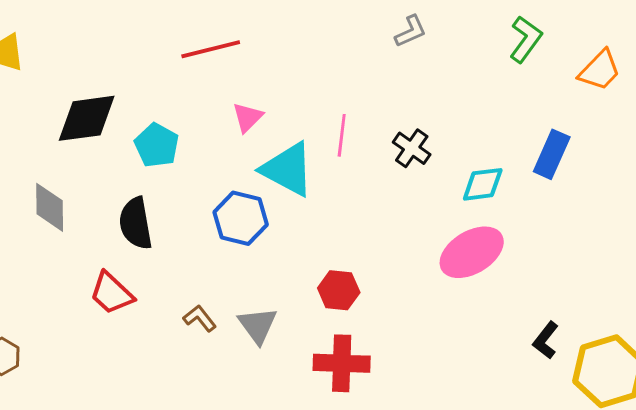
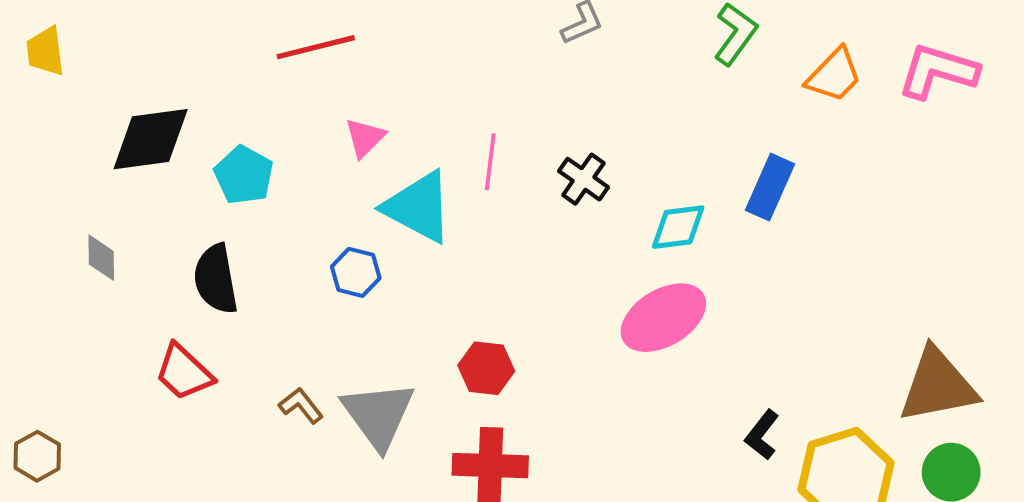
gray diamond: (50, 207) -> (101, 258), size x0.7
blue hexagon: (241, 218) -> (356, 272), size x0.7
gray triangle: (258, 325) -> (378, 415), size x1.4

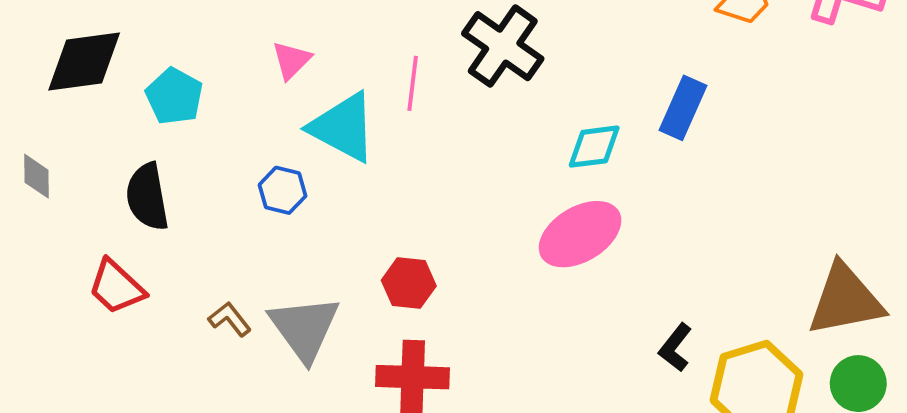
black cross: (583, 179) -> (503, 46), moved, size x1.6

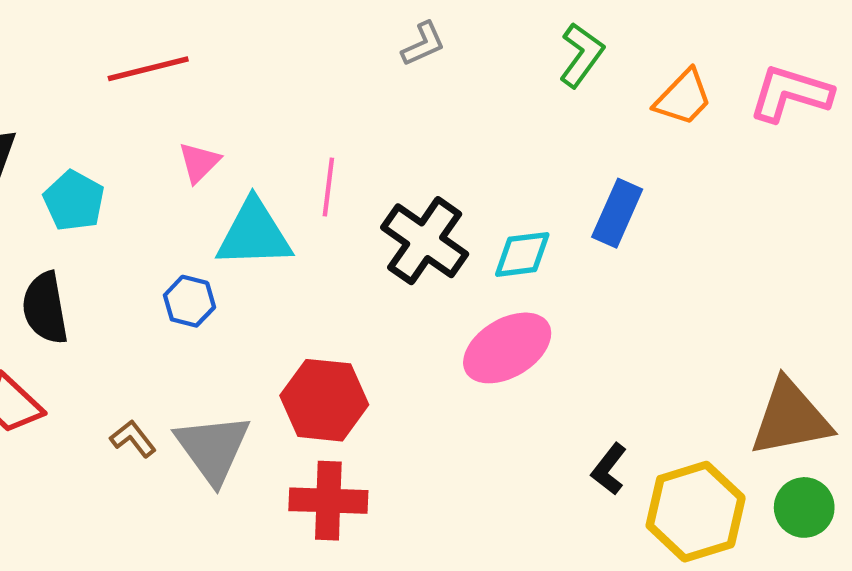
black cross: (503, 46) -> (425, 241), moved
cyan triangle: (343, 127) -> (254, 234), turned -30
red hexagon: (409, 283) -> (324, 400), size x1.5

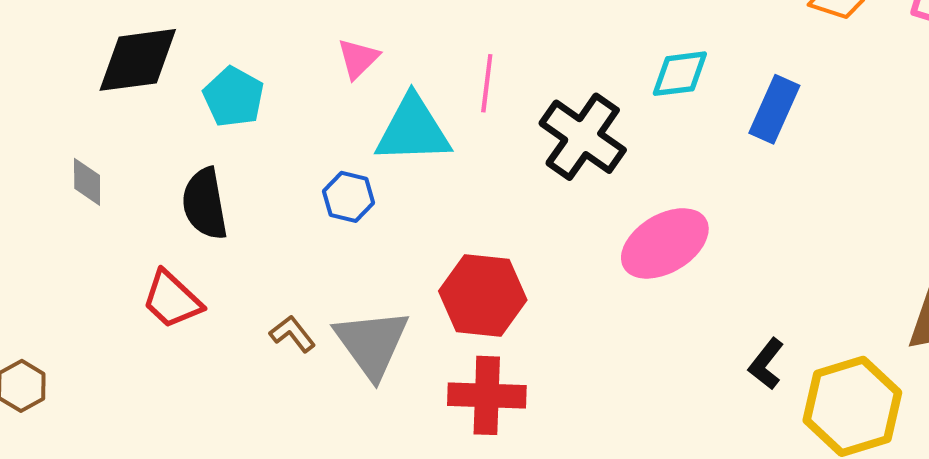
cyan diamond: (522, 254) -> (680, 74), moved

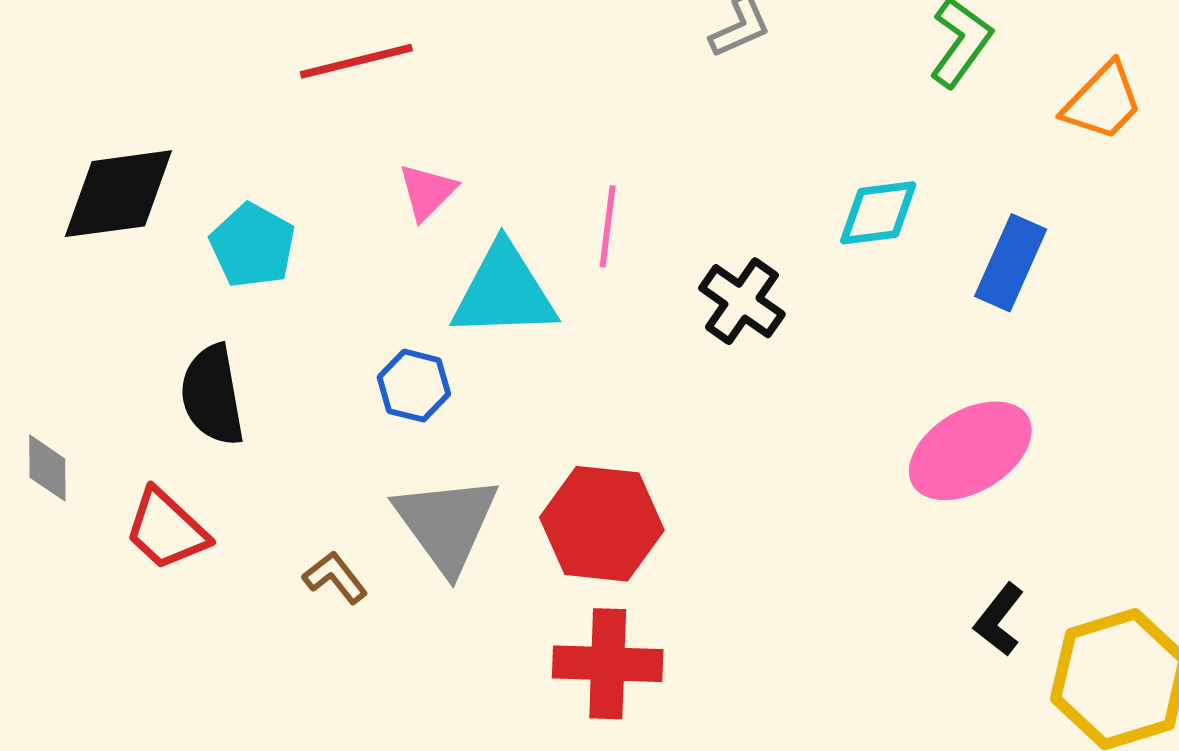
black cross: (583, 137) -> (742, 301), size x0.7
gray diamond: (87, 182) -> (47, 468), moved
pink ellipse: (665, 243) -> (970, 451), moved
gray triangle: (372, 343) -> (446, 524), moved

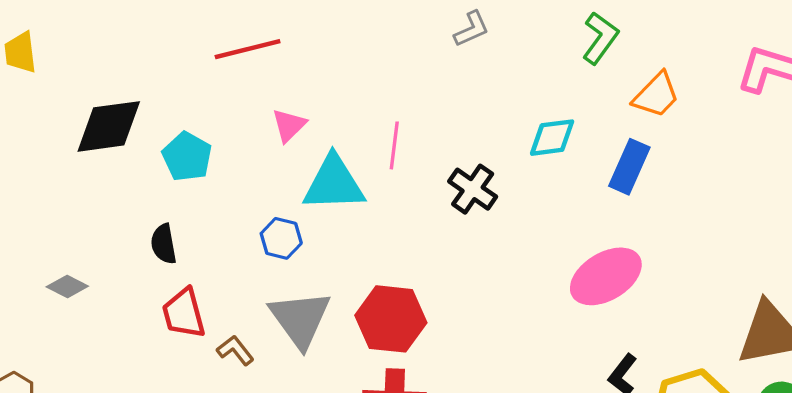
orange trapezoid: (1103, 102) -> (656, 95), moved
black semicircle: (212, 395) -> (164, 244), size x0.7
gray diamond: (47, 468) -> (67, 286), turned -63
red trapezoid: (166, 529) -> (184, 313), moved, turned 32

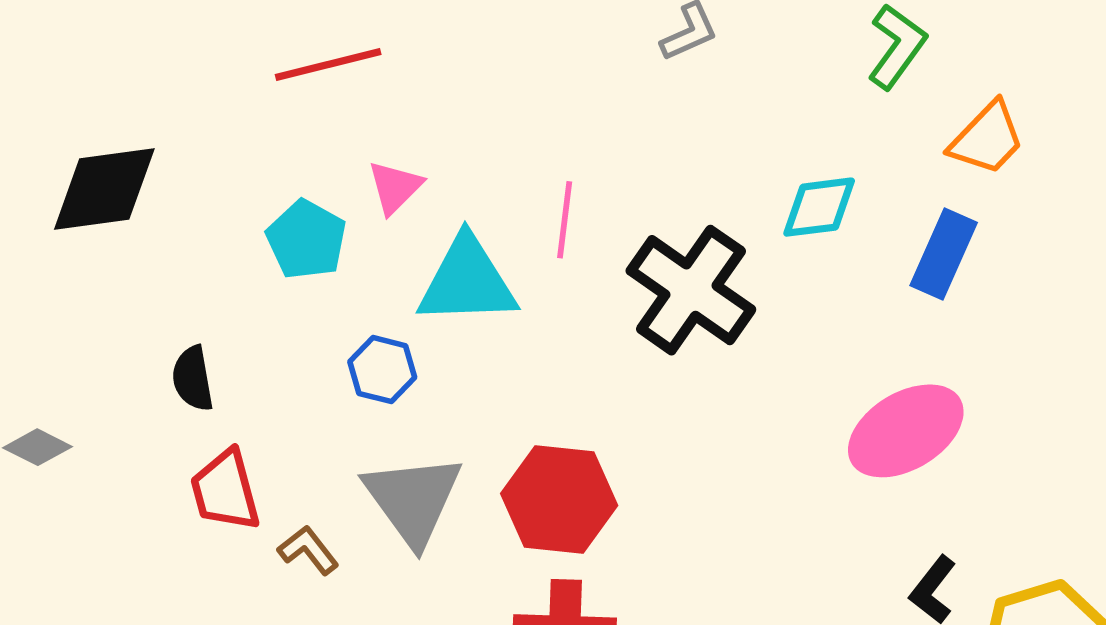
cyan pentagon: (187, 157) -> (306, 240), moved
black cross: (473, 189) -> (691, 290), size x1.6

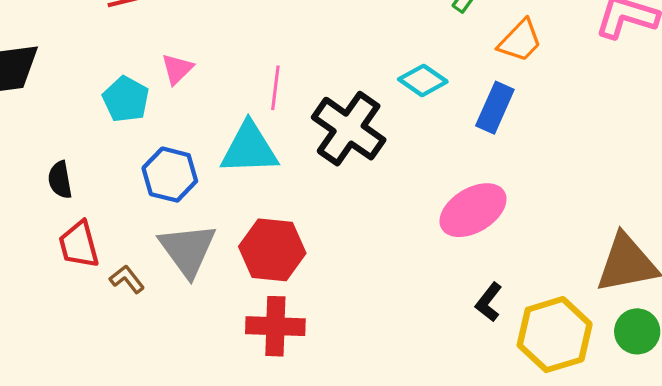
cyan diamond: (819, 207) -> (423, 80), turned 42
cyan triangle: (467, 281) -> (249, 148), moved
blue hexagon: (382, 370) -> (170, 175), size x1.4

